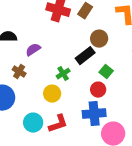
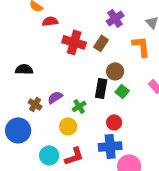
purple semicircle: (33, 50) -> (55, 97), moved
black rectangle: (85, 56) -> (101, 88), turned -42
green square: (106, 72) -> (122, 91), moved

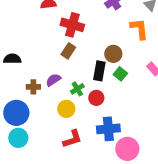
brown rectangle: (101, 43) -> (68, 51), moved
black semicircle: (24, 69) -> (12, 59), moved
brown cross: (35, 104) -> (33, 87), turned -32
red circle: (114, 122) -> (96, 98), moved
cyan circle: (49, 155) -> (18, 138), moved

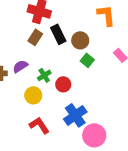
black rectangle: (99, 71) -> (58, 34), moved, turned -36
blue cross: (108, 129) -> (75, 115), turned -30
red L-shape: (72, 139) -> (39, 125), turned -105

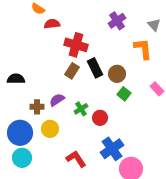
yellow circle: (33, 95) -> (50, 129), moved

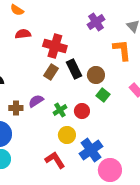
red semicircle: (52, 24) -> (23, 34), moved
red circle: (100, 118) -> (82, 111), moved
yellow circle: (50, 129) -> (67, 135), moved

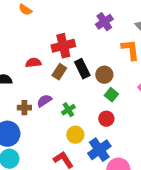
red semicircle: (23, 34) -> (33, 63), moved
red cross: (55, 46) -> (63, 46), turned -30
red circle: (82, 111) -> (106, 119), moved

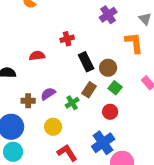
red cross: (63, 46) -> (67, 39), size x0.6
brown rectangle: (59, 72) -> (89, 90), moved
yellow circle: (75, 135) -> (53, 127), moved

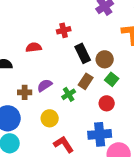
blue cross: (103, 143) -> (100, 134), turned 30

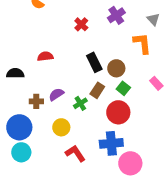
red cross: (64, 30) -> (81, 24), moved, turned -32
red circle: (107, 103) -> (118, 112), size x1.5

